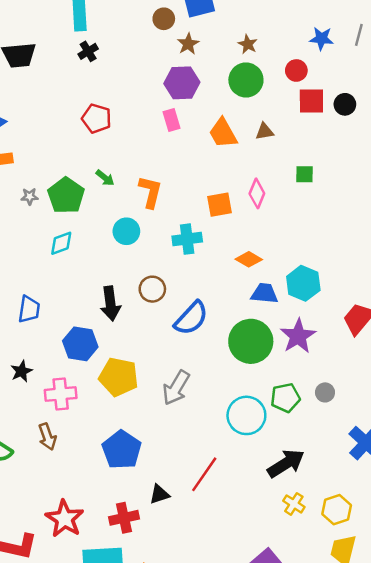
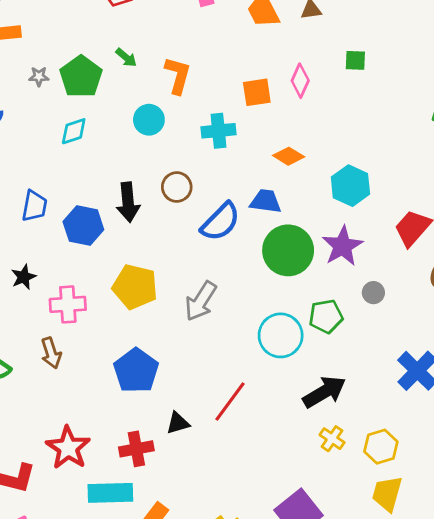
blue trapezoid: (264, 293) -> (266, 201), moved
blue hexagon: (80, 344) -> (83, 226), moved
gray circle: (325, 392) -> (373, 293), moved

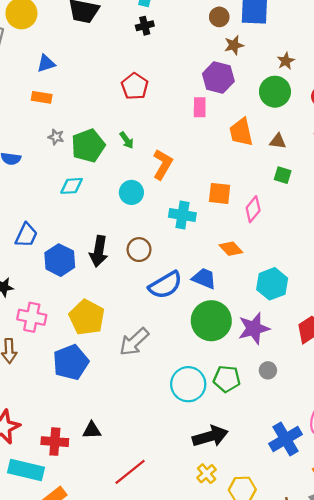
green square: (355, 60) -> (283, 175), moved
pink diamond: (300, 81) -> (253, 209), moved
blue pentagon: (136, 371) -> (71, 362), moved
red line: (230, 402) -> (130, 472), moved

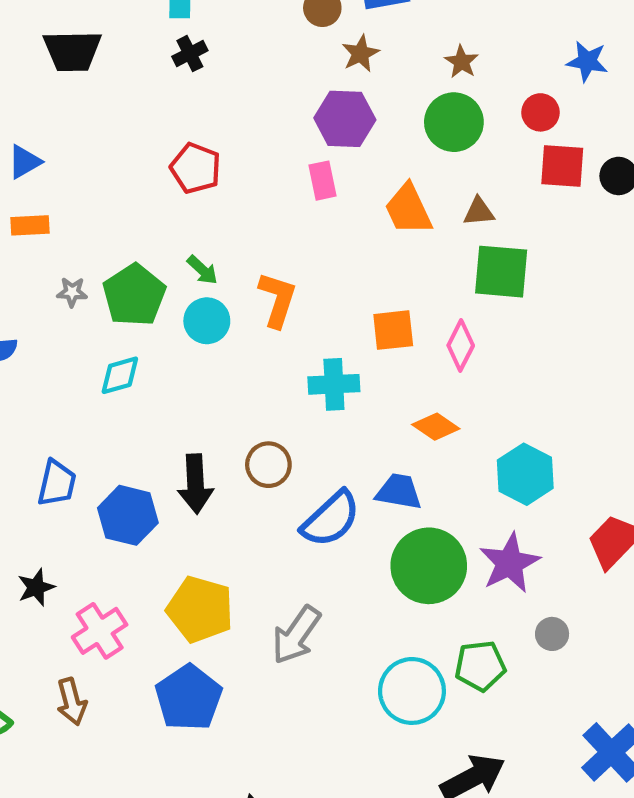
green square: (283, 175) -> (501, 272), size x1.8
cyan circle: (131, 192) -> (207, 321), moved
pink cross: (32, 317) -> (100, 631), turned -32

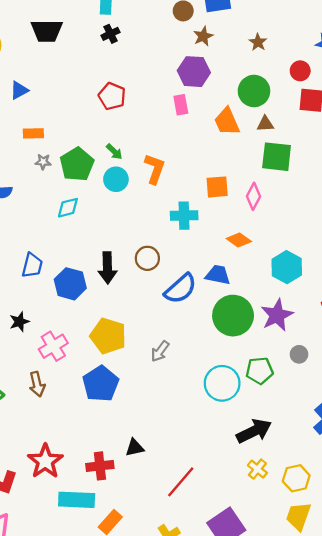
green circle: (454, 122) -> (254, 91), moved
orange rectangle: (30, 225) -> (33, 133), moved
gray arrow: (296, 635) -> (160, 351), size x0.7

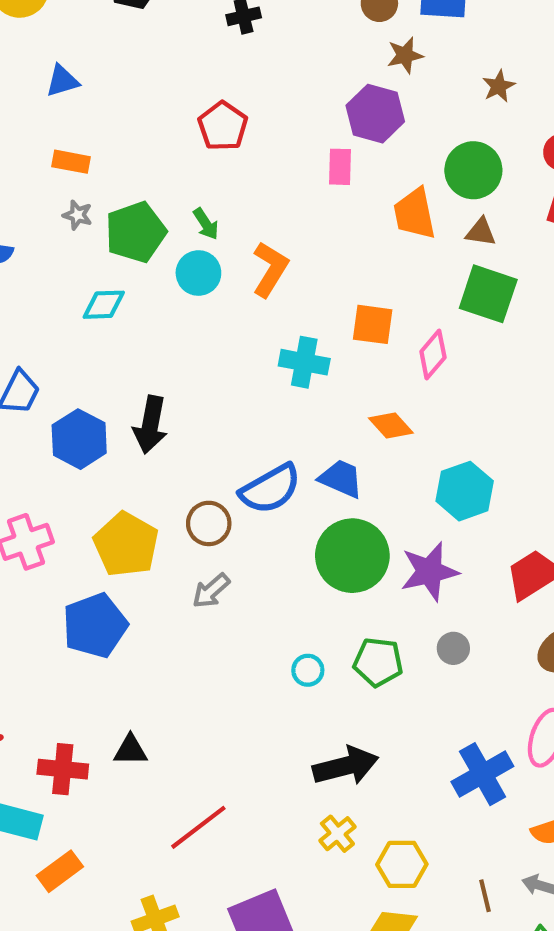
brown circle: (147, 258) -> (209, 523), moved
cyan circle: (222, 383) -> (308, 670), size x0.5

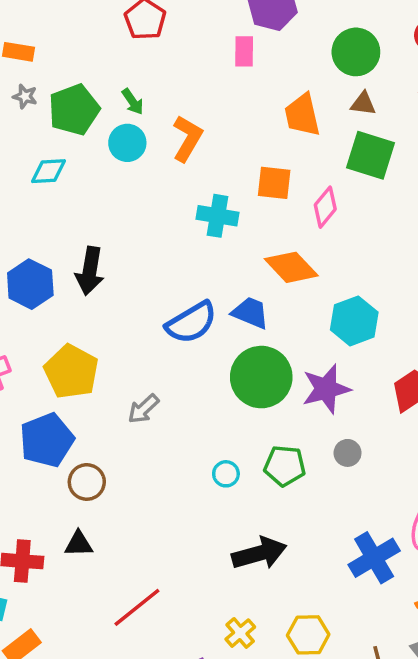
orange trapezoid: (415, 214) -> (302, 115), moved
orange diamond: (391, 426) -> (291, 267), size x1.4
brown circle: (209, 523) -> (87, 482), moved
yellow cross: (337, 834) -> (240, 633), moved

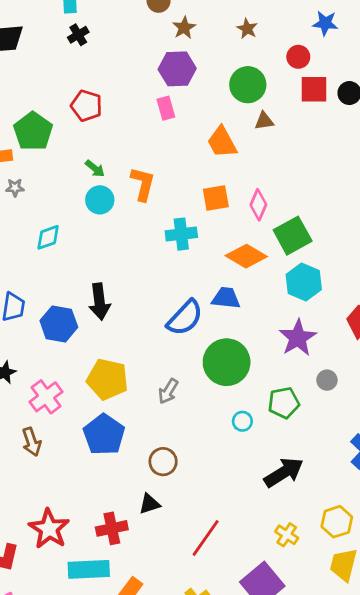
green pentagon: (74, 110) -> (33, 131), moved
green square: (370, 155) -> (293, 236), moved, turned -30
green circle: (261, 377) -> (227, 362), moved
brown circle: (87, 482) -> (163, 462), moved

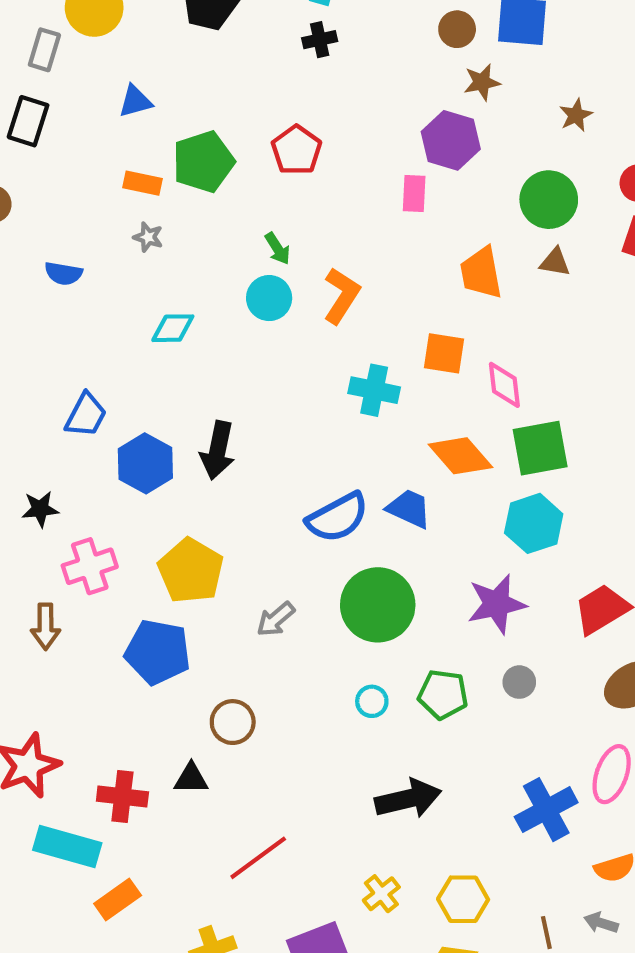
pink diamond: (258, 205) -> (504, 385), turned -48
blue pentagon: (104, 435) -> (158, 652), turned 30

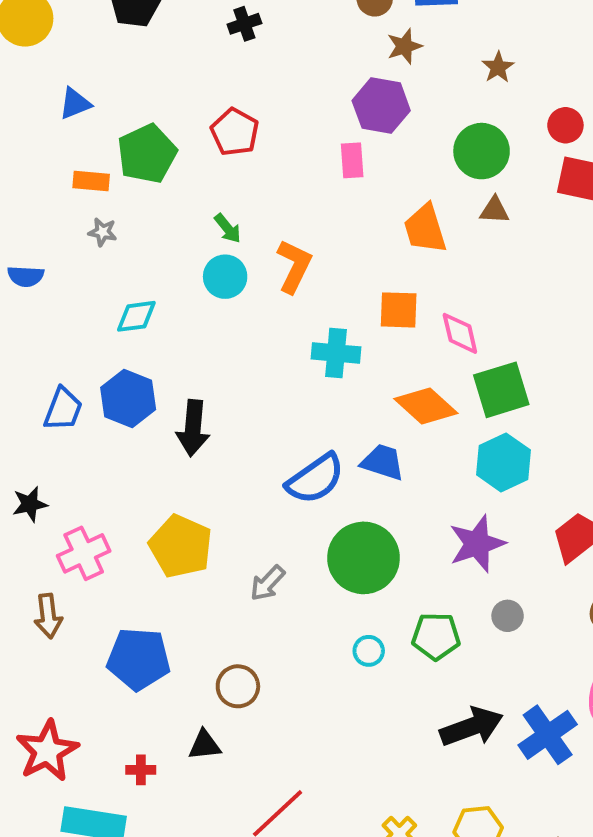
blue hexagon: (145, 463) -> (128, 398), moved
blue pentagon: (158, 652) -> (139, 659), moved
red cross: (122, 796) -> (141, 770), size x0.6
black arrow: (408, 799) -> (472, 727), moved

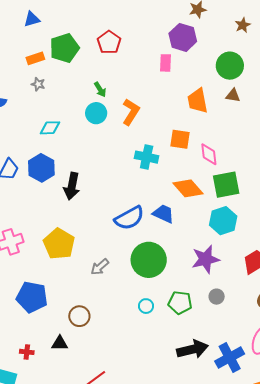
orange rectangle: (91, 181) -> (35, 58), turned -30

